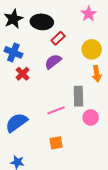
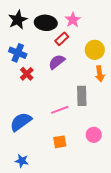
pink star: (89, 14) -> (73, 20), moved
pink circle: (91, 117) -> (94, 135), moved

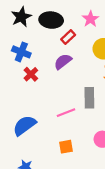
pink star: (73, 20) -> (90, 19), moved

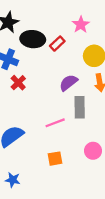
black ellipse: (51, 20) -> (33, 39), moved
purple semicircle: (63, 62) -> (68, 83), moved

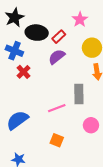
purple semicircle: (68, 83) -> (57, 57), moved
pink circle: (93, 151) -> (91, 125), moved
orange square: (55, 159) -> (57, 140), turned 32

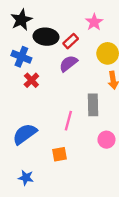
pink line: (57, 108) -> (68, 121), turned -54
orange square: (57, 140) -> (59, 154), moved, turned -32

